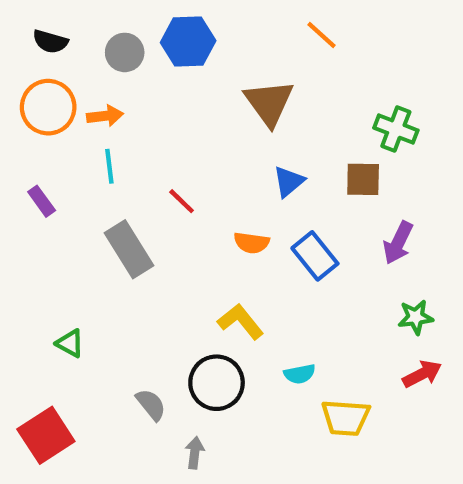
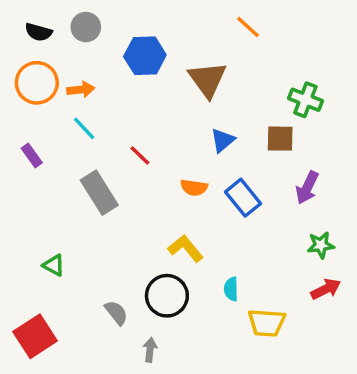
blue hexagon: (188, 42) -> (145, 56), moved
gray circle: (125, 52) -> (86, 27), moved
cyan line: (109, 166) -> (84, 128), turned -36
cyan semicircle: (300, 374) -> (231, 289), turned 100

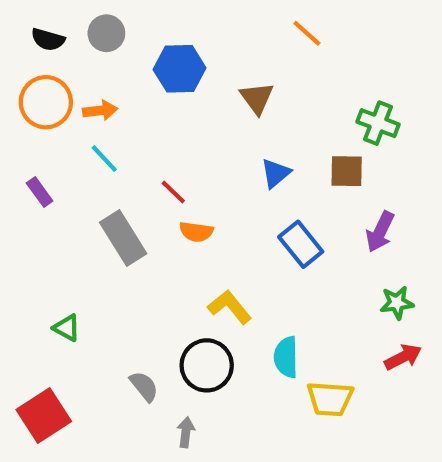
brown triangle: (207, 79) -> (257, 98), size x0.7
orange semicircle: (194, 188) -> (196, 232), moved
cyan semicircle: (231, 289) -> (286, 357), size x1.4

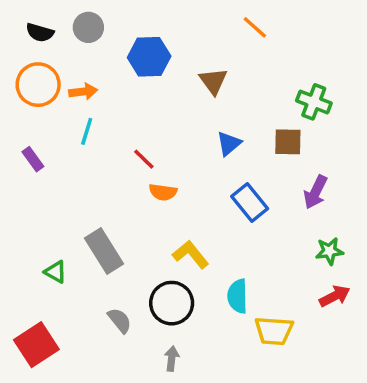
cyan line: (104, 159) -> (87, 131), turned 60
gray rectangle: (123, 238) -> (104, 251), moved
gray arrow: (186, 432) -> (172, 359), moved

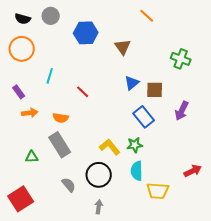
orange arrow: (83, 92) -> (30, 113), moved
brown square: (288, 142) -> (155, 90), moved
orange semicircle: (163, 192) -> (61, 118), moved
green star: (329, 251) -> (135, 145), moved
green triangle: (55, 272) -> (32, 157), turned -32

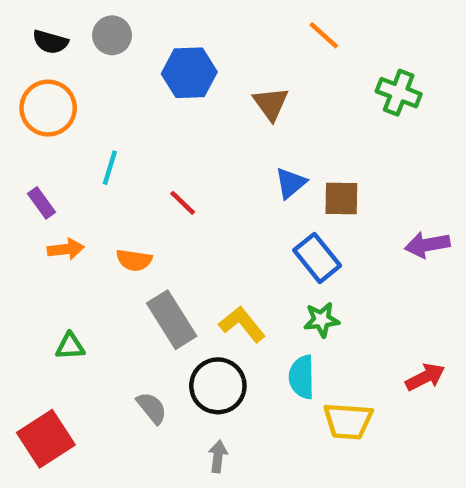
green cross: (181, 59) -> (399, 93), moved
purple arrow: (182, 111) -> (427, 245), moved, turned 54
gray rectangle: (60, 145) -> (172, 320), moved
green star: (135, 145) -> (322, 320), moved

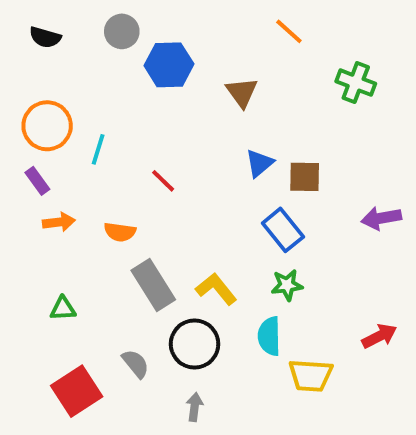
gray circle: (112, 35) -> (122, 31), moved
orange circle: (48, 108) -> (47, 126), moved
red square: (46, 439) -> (77, 391), moved

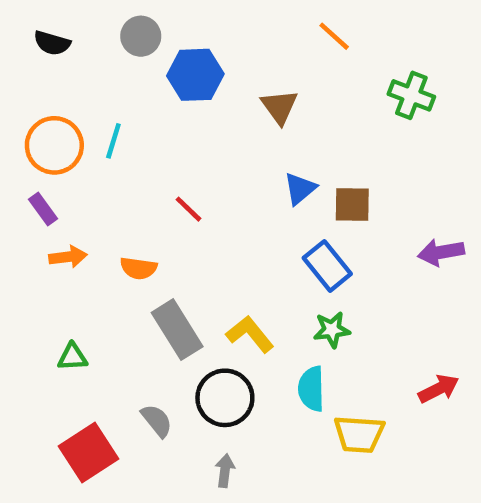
cyan line: (98, 149) -> (113, 141), moved

